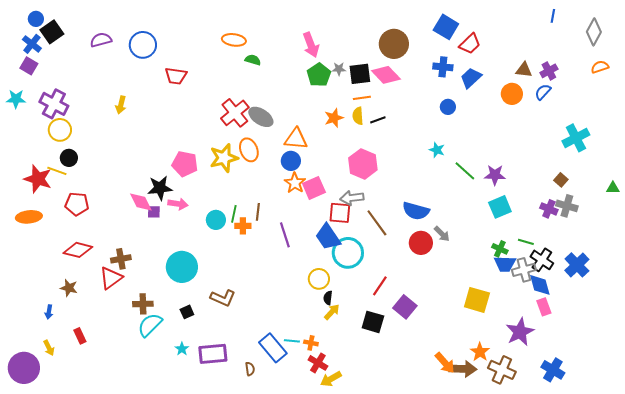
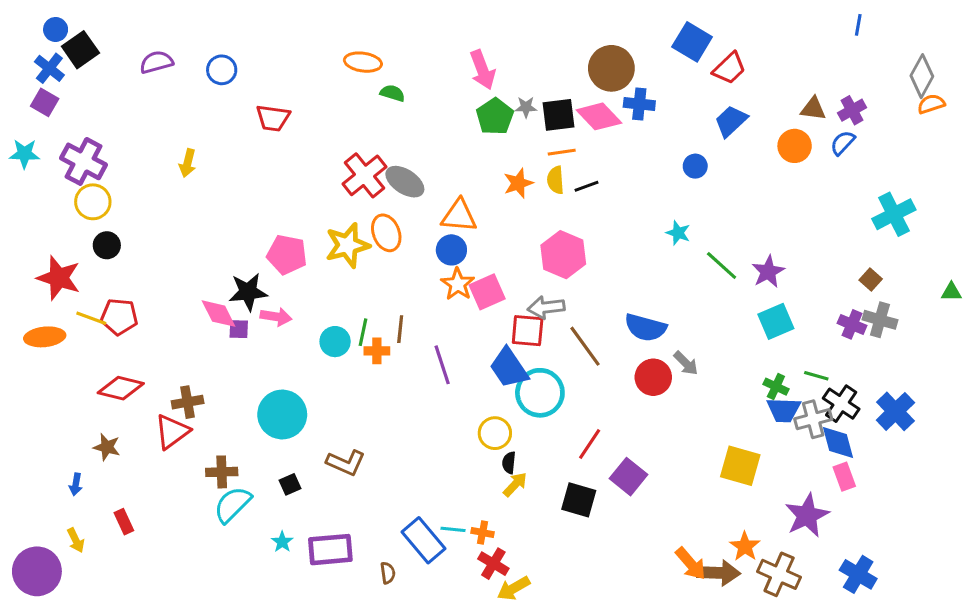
gray diamond: (594, 32) -> (922, 76), moved
blue circle: (143, 45) -> (222, 70), size x0.7
blue cross: (443, 67) -> (639, 104), moved
yellow line: (57, 171) -> (91, 318), moved
purple star: (495, 175) -> (768, 272), turned -30

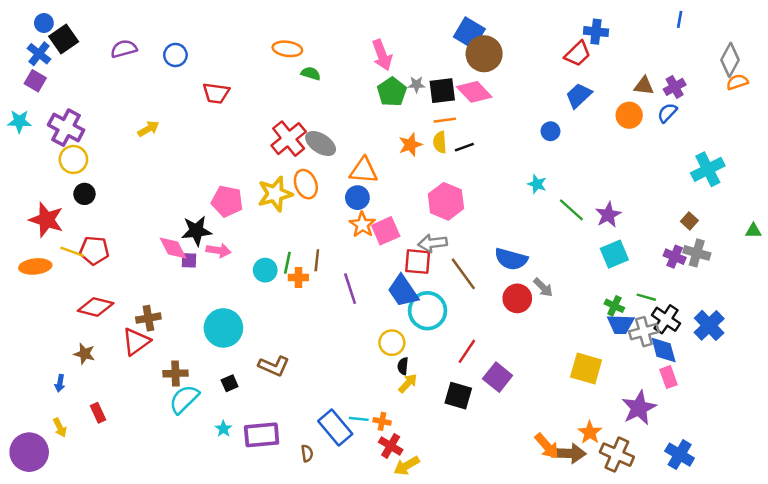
blue square: (692, 42) -> (469, 33), moved
blue cross: (639, 104) -> (596, 32), moved
yellow arrow: (188, 163) -> (148, 129), turned -135

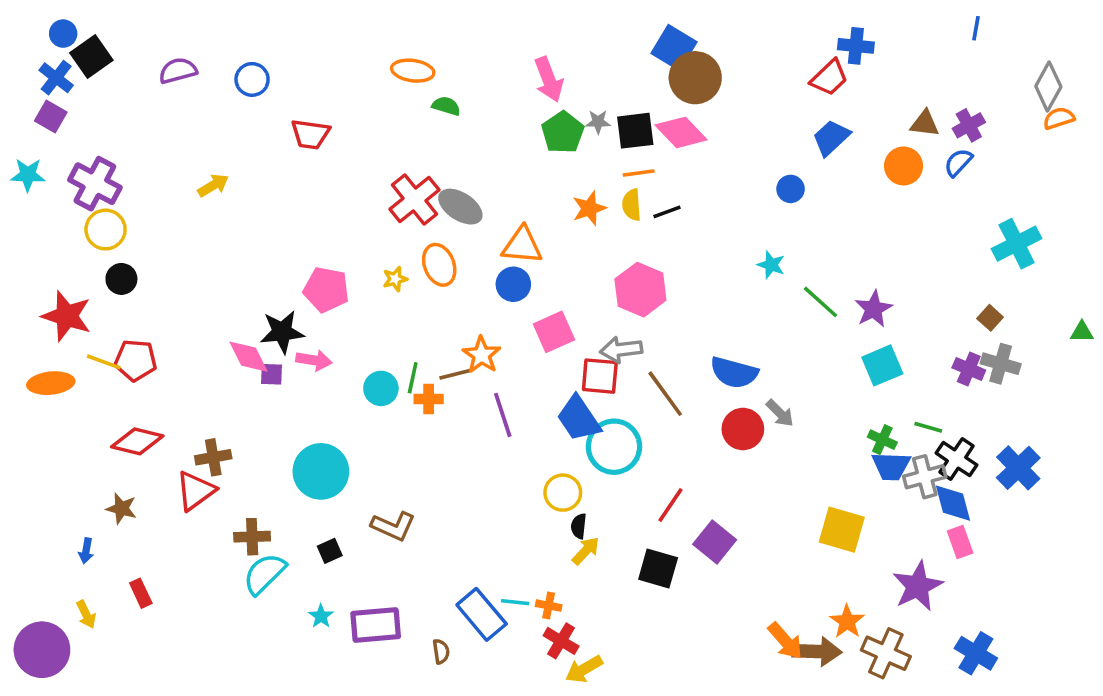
yellow star: (275, 194) -> (395, 279), size x0.5
orange star: (362, 225) -> (482, 355), moved
brown line: (317, 260) -> (455, 374), turned 70

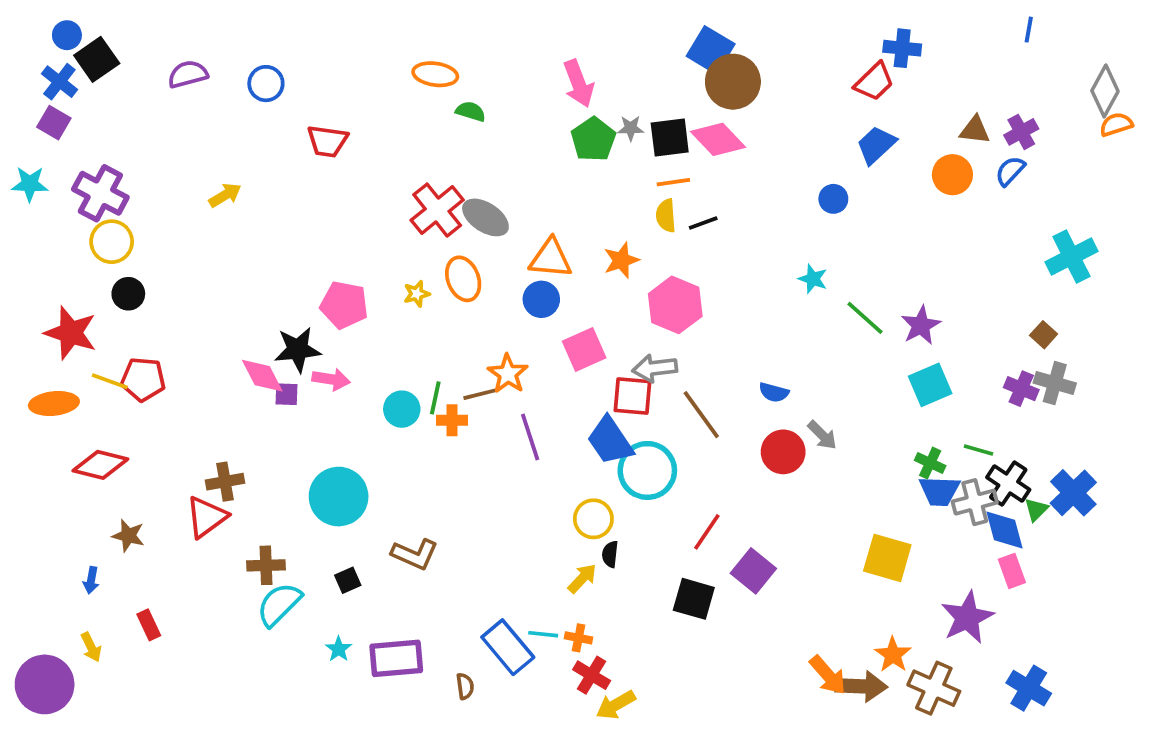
orange star: (589, 208) -> (621, 260), moved
green triangle: (1082, 332) -> (1036, 510), moved, turned -45
blue semicircle: (734, 373) -> (774, 392), size x0.6
red diamond: (137, 441) -> (100, 465), moved
yellow arrow: (586, 551) -> (582, 578), moved

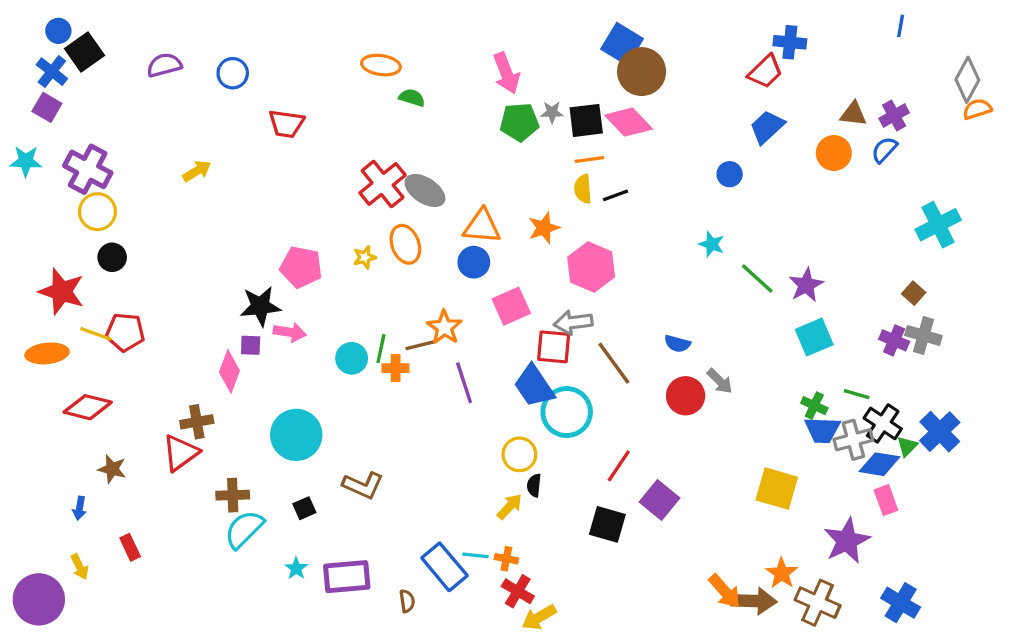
green pentagon: (593, 139) -> (519, 122), turned 30
pink diamond: (262, 376) -> (229, 371), moved, turned 48
blue diamond: (1005, 530) -> (879, 464), turned -66

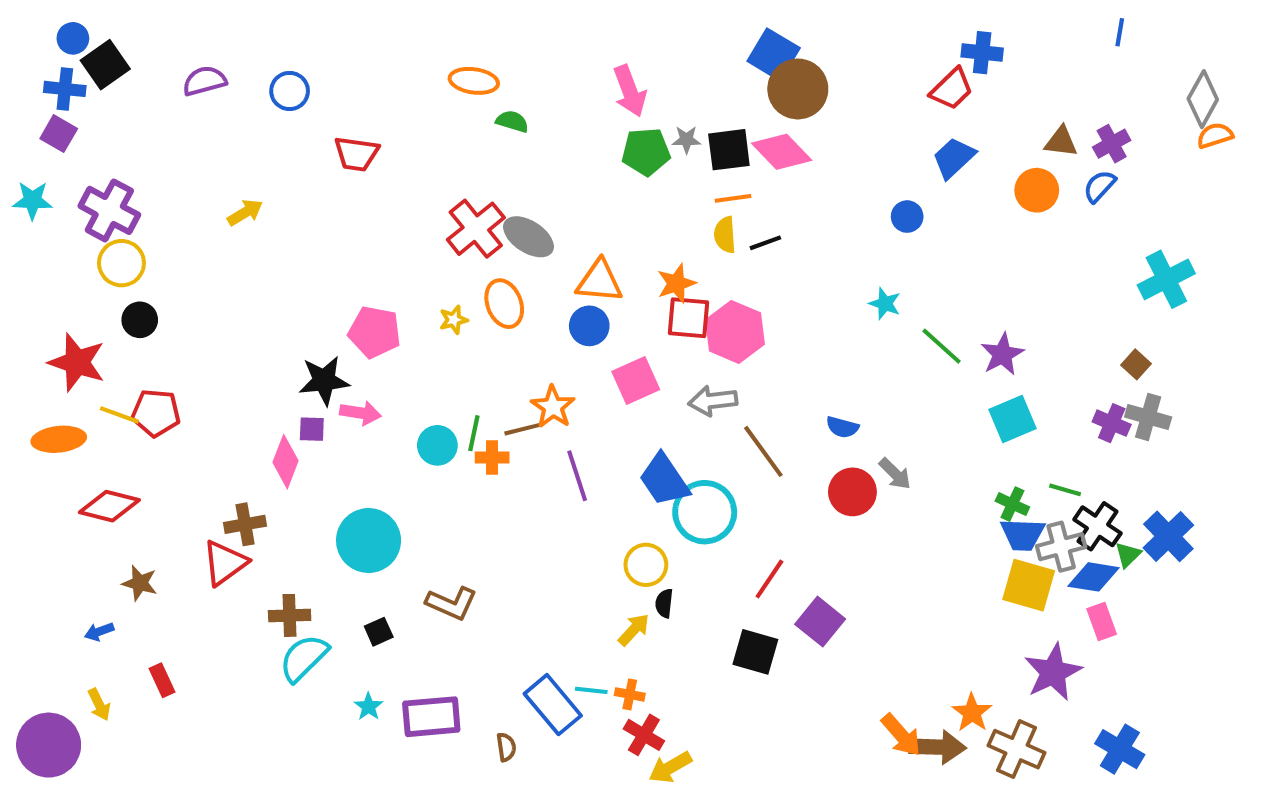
blue cross: (52, 72) -> (65, 89), turned -32
red square: (554, 347) -> (688, 318), moved
yellow square: (777, 489) -> (1029, 585), moved
blue arrow: (80, 508) -> (99, 632), turned 60

